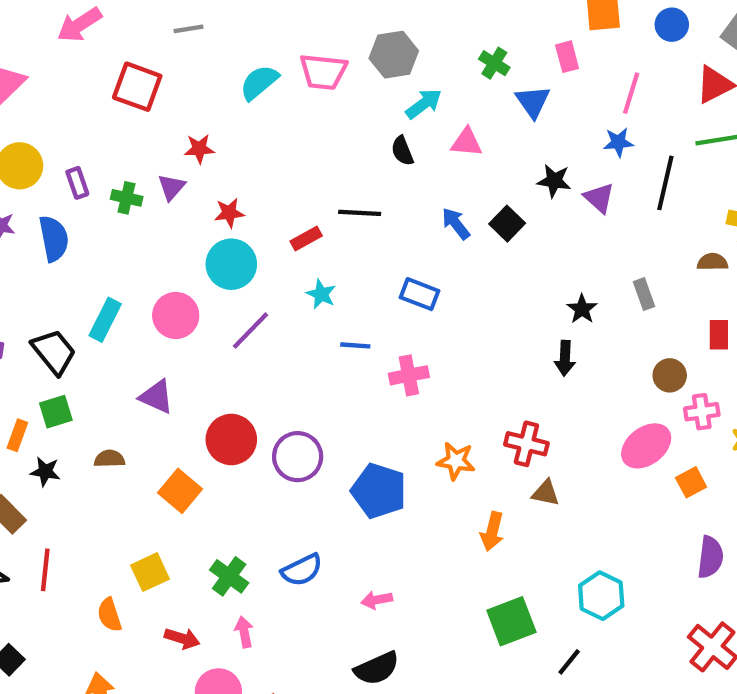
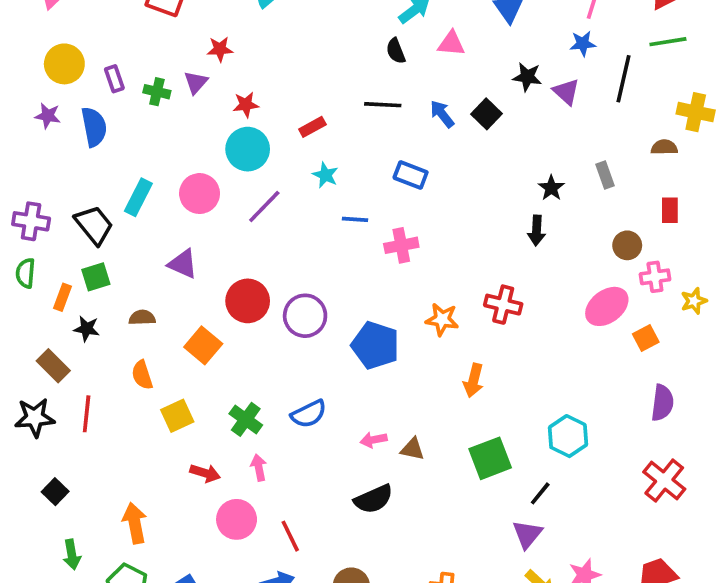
black line: (360, 213) -> (383, 105), moved
brown triangle: (546, 493) -> (412, 449), moved
orange semicircle: (109, 615) -> (142, 375), moved

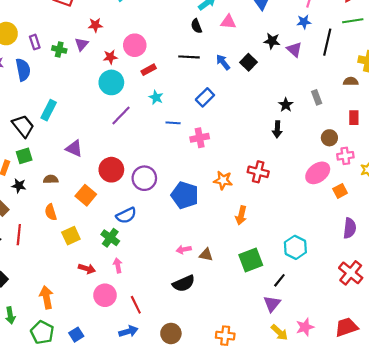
blue rectangle: (411, 175) -> (205, 97), turned -66
pink circle: (200, 194) -> (135, 45), moved
blue semicircle: (309, 414) -> (126, 215), moved

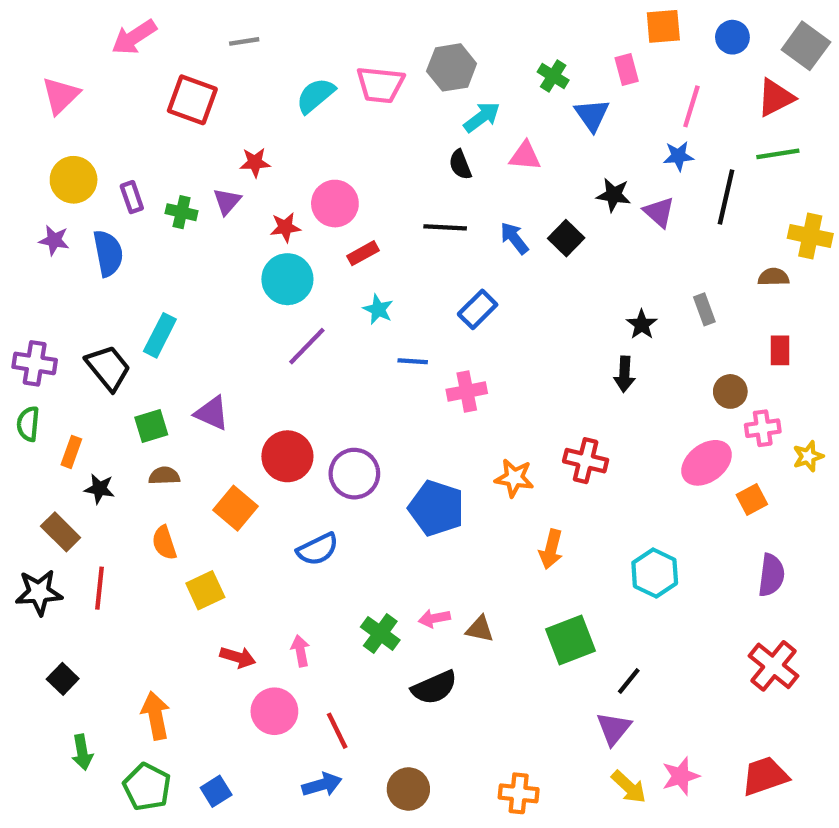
green square: (24, 156) -> (151, 426), moved
green cross: (110, 238) -> (380, 633), moved
cyan hexagon: (295, 247) -> (655, 573), moved

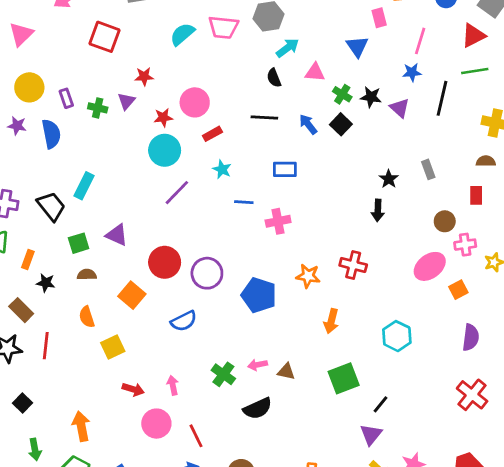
green cross: (553, 76) -> (342, 94), moved
brown semicircle: (774, 277) -> (486, 161), moved
blue rectangle: (478, 309) -> (285, 169), turned 45

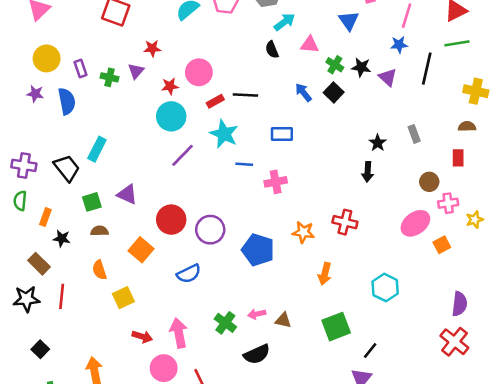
black line: (264, 117) -> (245, 95), moved
cyan star: (222, 169) -> (224, 134), size x1.6
purple semicircle: (471, 337) -> (459, 304), moved
pink arrow: (173, 385) -> (179, 333), size x1.6

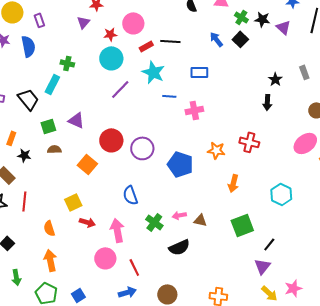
green cross: (110, 77) -> (67, 63), moved
orange semicircle: (99, 270) -> (49, 228), moved
blue semicircle: (189, 274) -> (130, 195), moved, turned 96
red arrow: (142, 337) -> (87, 222), moved

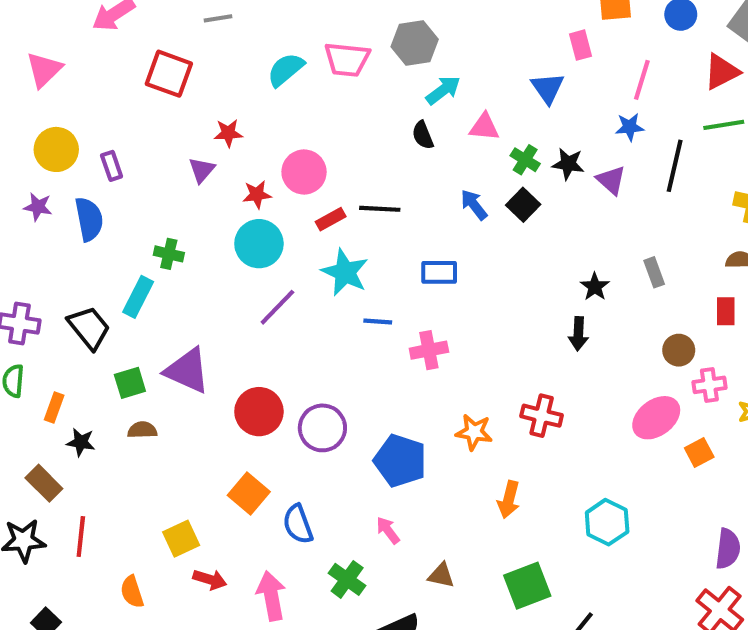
purple triangle: (76, 120) -> (187, 371), size x1.4
orange square: (87, 164) -> (249, 493), moved
pink arrow: (179, 215) -> (388, 530), moved, turned 64

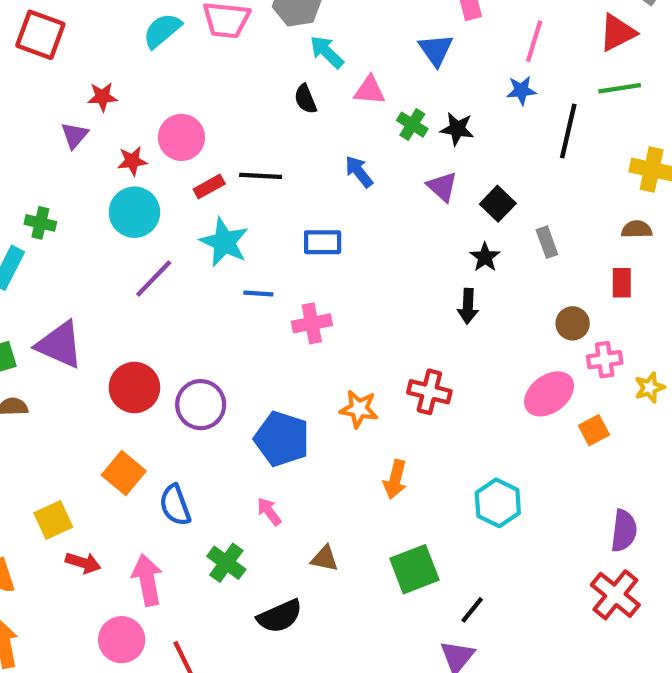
cyan arrow: (443, 90) -> (327, 52), turned -99
purple triangle: (611, 180) -> (442, 187), moved
black square: (523, 205) -> (498, 204), moved

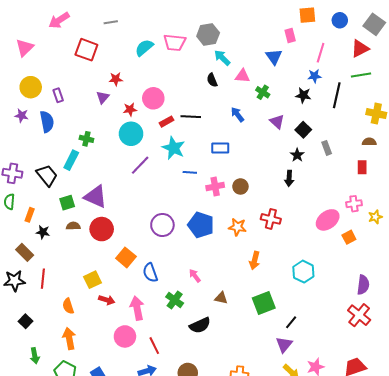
black star: (457, 129) -> (303, 95), moved
brown circle: (573, 323) -> (240, 186), moved
red circle: (134, 387) -> (102, 229), moved
blue pentagon: (282, 439) -> (201, 225), moved

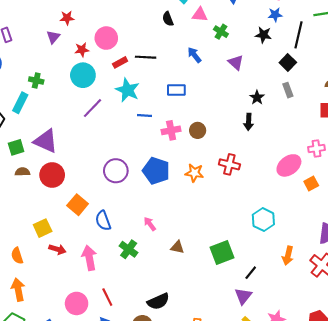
black square: (303, 130) -> (288, 62), moved
orange arrow: (255, 260) -> (288, 256), moved
black semicircle: (200, 325) -> (158, 301), moved
pink circle: (125, 336) -> (77, 303), moved

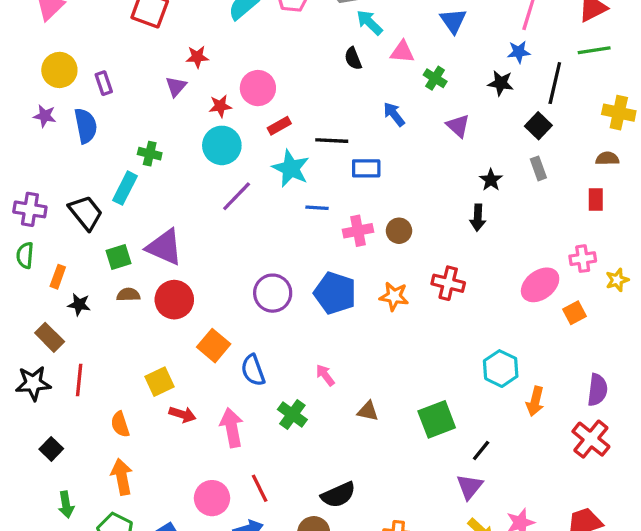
black line: (146, 57) -> (332, 141), moved
orange arrow: (288, 256) -> (535, 401), moved

